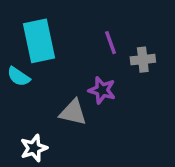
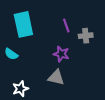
cyan semicircle: (19, 77) -> (11, 54), moved
gray triangle: (73, 112) -> (56, 77), moved

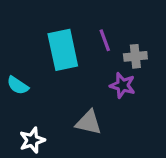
cyan rectangle: (23, 24) -> (63, 50), moved
purple star: (61, 54) -> (123, 85), moved

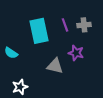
gray cross: (135, 56) -> (84, 25), moved
gray triangle: (89, 122) -> (55, 66), moved

